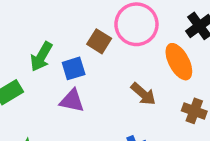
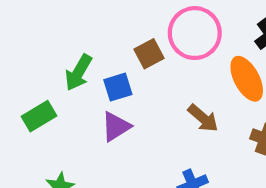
brown square: (99, 41) -> (149, 54), turned 30
purple triangle: (72, 101) -> (116, 127), turned -44

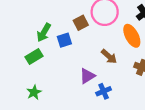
green rectangle: (39, 116) -> (34, 56), moved
purple triangle: (116, 127) -> (87, 76), moved

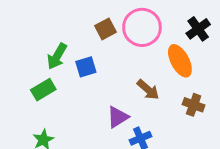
brown square: (81, 23) -> (106, 29), moved

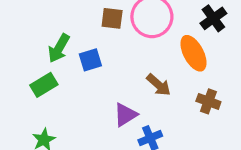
brown square: (106, 29) -> (112, 18), turned 35

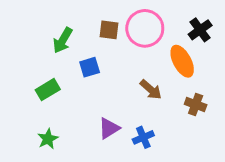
green arrow: (59, 48) -> (63, 40), moved
purple triangle: (125, 115) -> (109, 128), moved

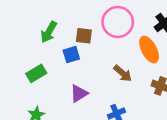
brown square: (109, 30) -> (84, 36), moved
purple triangle: (109, 128) -> (79, 93), moved

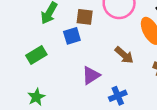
purple triangle: (79, 93) -> (91, 75), moved

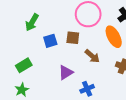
brown square: (85, 17) -> (73, 38), moved
green rectangle: (36, 55) -> (24, 65), moved

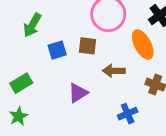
brown arrow: (92, 56) -> (114, 71), turned 140
blue cross: (87, 89) -> (128, 114), moved

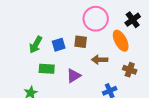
green arrow: (32, 25) -> (36, 45), moved
green rectangle: (21, 83) -> (47, 69), moved, turned 35

